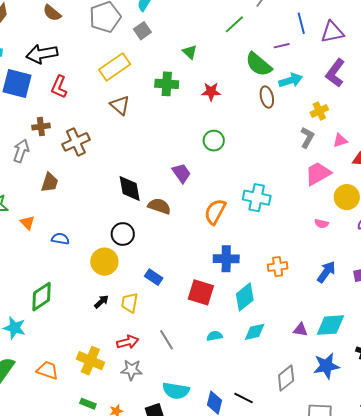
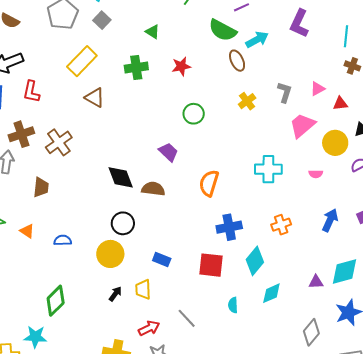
yellow cross: (319, 111) -> (247, 101), moved
brown cross: (41, 127) -> (21, 134), size x1.4
cyan cross: (257, 198) -> (268, 169), moved
cyan semicircle: (215, 336) -> (233, 305), turned -70

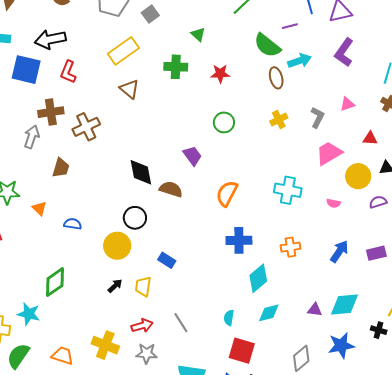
pink triangle: (318, 89) -> (347, 104), moved
red square: (211, 265) -> (242, 351), moved

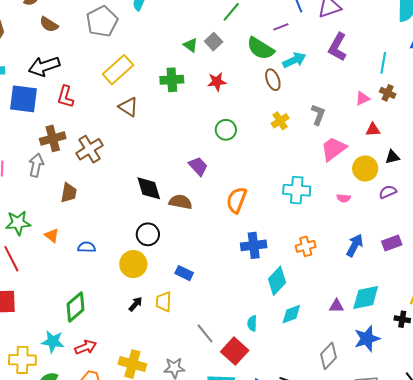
gray square: (150, 14) -> (214, 42), moved
pink triangle: (347, 104) -> (363, 98), moved
red arrow: (142, 326) -> (86, 347), moved
red square: (242, 351) -> (235, 351), moved, turned 32

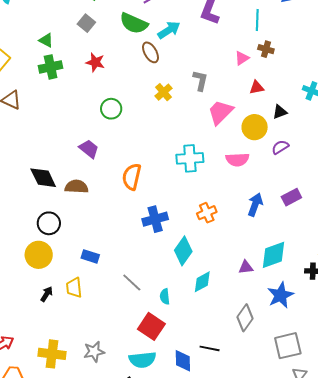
green triangle: (191, 45) -> (46, 40), moved
red star: (217, 82) -> (95, 62), turned 30
pink semicircle: (344, 198) -> (237, 160), size x1.6
gray line: (205, 333) -> (132, 283), moved

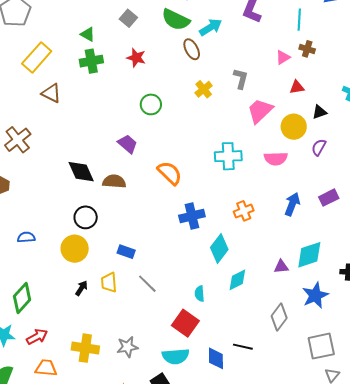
purple semicircle: (280, 147) -> (319, 147), turned -30
orange semicircle: (132, 177) -> (170, 173), turned 120
gray line: (132, 283) -> (147, 284), moved

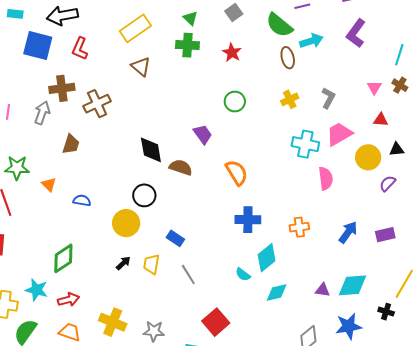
pink triangle: (283, 57) -> (374, 87), turned -42
cyan cross: (228, 156) -> (305, 144), moved
pink semicircle: (276, 159) -> (326, 178), moved, turned -110
cyan semicircle: (200, 294) -> (243, 274), moved, turned -63

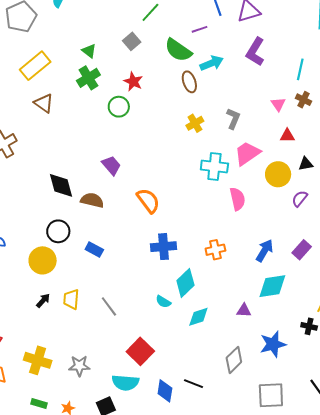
green cross: (187, 45) -> (88, 78), turned -30
green circle: (235, 102) -> (119, 107), moved
purple rectangle: (385, 235) -> (302, 250), turned -30
blue rectangle: (175, 238) -> (94, 249), moved
cyan diamond: (352, 285) -> (272, 286), moved

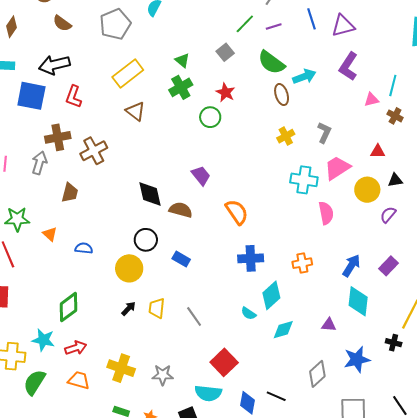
purple line: (199, 29) -> (274, 27), moved
pink triangle: (278, 104) -> (371, 100), moved, turned 49
cyan diamond: (272, 286) -> (358, 301), turned -76

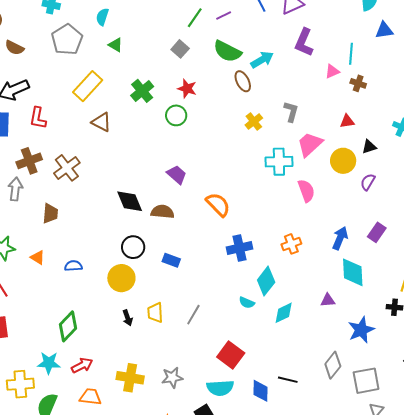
green triangle: (182, 60) -> (116, 45), moved
black arrow: (129, 309) -> (128, 318), turned 126
gray line: (194, 316) -> (193, 315), turned 75
gray diamond: (317, 374) -> (333, 365), moved

